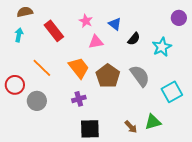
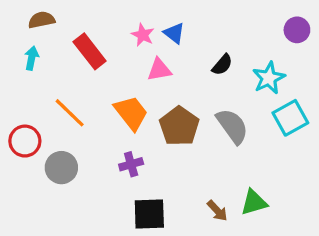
blue triangle: (115, 24) -> (174, 33), moved
cyan square: (172, 92) -> (290, 118), moved

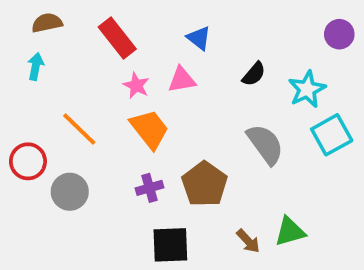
pink star: (143, 35) -> (136, 85), moved
red rectangle: (90, 51) -> (117, 38), moved
brown pentagon: (179, 126) -> (205, 184), moved

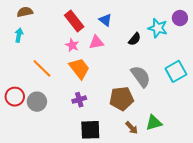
red rectangle: (117, 38) -> (74, 21), moved
cyan star: (307, 89) -> (158, 28), moved, turned -30
red circle: (28, 161) -> (15, 97), moved
brown pentagon: (205, 184) -> (122, 99), moved, turned 30

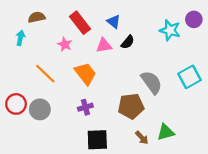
brown semicircle: (25, 12) -> (37, 17), moved
black semicircle: (135, 39) -> (128, 42), moved
pink star: (72, 45) -> (65, 44), moved

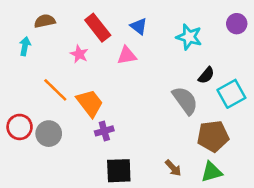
cyan star: (170, 30) -> (189, 37), moved
black semicircle: (128, 42) -> (206, 75), moved
orange trapezoid: (85, 74) -> (90, 103), moved
brown pentagon: (131, 106) -> (213, 136), moved
green triangle: (166, 132) -> (212, 172), moved

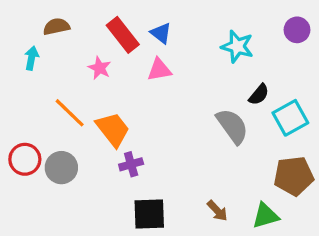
blue triangle: (139, 26) -> (161, 33), moved
brown pentagon: (213, 136) -> (294, 176), moved

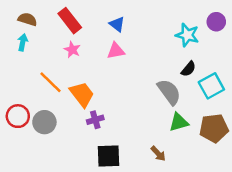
brown semicircle: (56, 27) -> (28, 19), moved, turned 30
red rectangle: (123, 35) -> (70, 21), moved
cyan star: (237, 46) -> (187, 35), moved
green triangle: (265, 216) -> (179, 122), moved

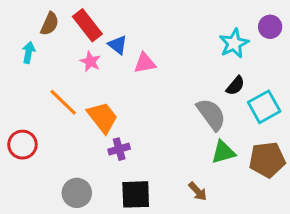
brown semicircle: (28, 19) -> (50, 24), moved, turned 96
blue triangle: (117, 24) -> (118, 45), moved
cyan star: (187, 35) -> (234, 43), turned 30
gray circle: (44, 122) -> (77, 193), moved

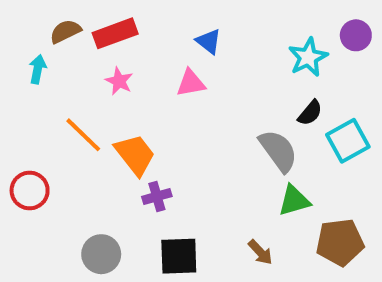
brown semicircle: (50, 24) -> (65, 31), turned -140
red rectangle: (87, 25) -> (115, 33), turned -72
blue triangle: (118, 45) -> (209, 41), moved
brown pentagon: (267, 160) -> (340, 242), moved

